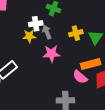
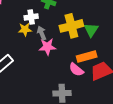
gray arrow: (47, 32) -> (42, 33), moved
yellow cross: (76, 33) -> (71, 26), size x1.6

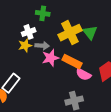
gray arrow: (42, 33) -> (42, 46), turned 128
orange rectangle: (87, 57) -> (72, 62), moved, turned 54

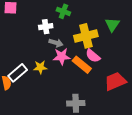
green triangle: (90, 32) -> (112, 25), moved
yellow star: (25, 45) -> (40, 67), moved
pink semicircle: (83, 74) -> (93, 56), moved

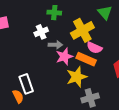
yellow star: (40, 67) -> (77, 77), moved, size x1.5
white rectangle: (18, 73) -> (26, 84), turned -54

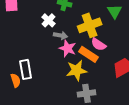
white cross: (41, 32) -> (49, 20), turned -32
pink star: (64, 57) -> (68, 48), turned 30

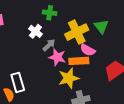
green triangle: (115, 11) -> (101, 26), moved
gray arrow: (61, 35) -> (49, 45), turned -48
orange rectangle: (89, 54) -> (79, 61), turned -30

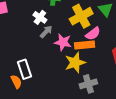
gray arrow: (49, 45) -> (46, 32), moved
pink semicircle: (88, 50) -> (93, 34), turned -63

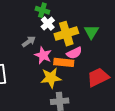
white cross: (40, 17) -> (48, 24), moved

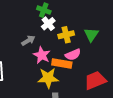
yellow cross: (66, 34) -> (66, 35), size x0.7

